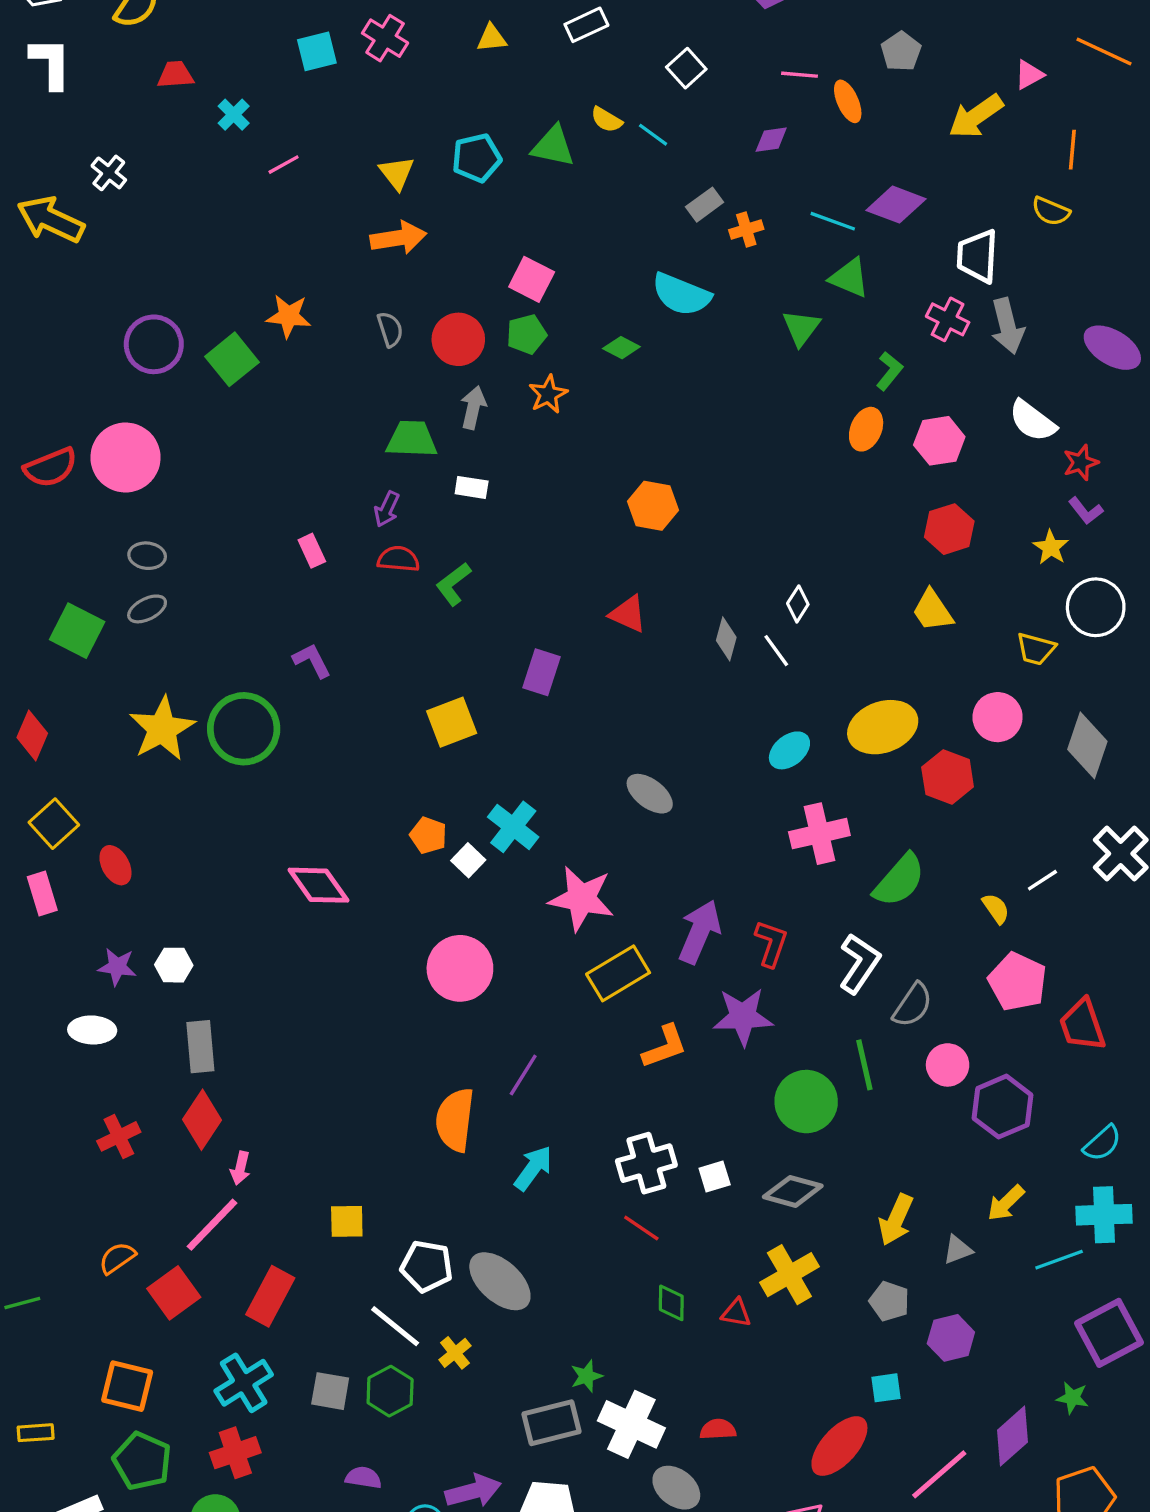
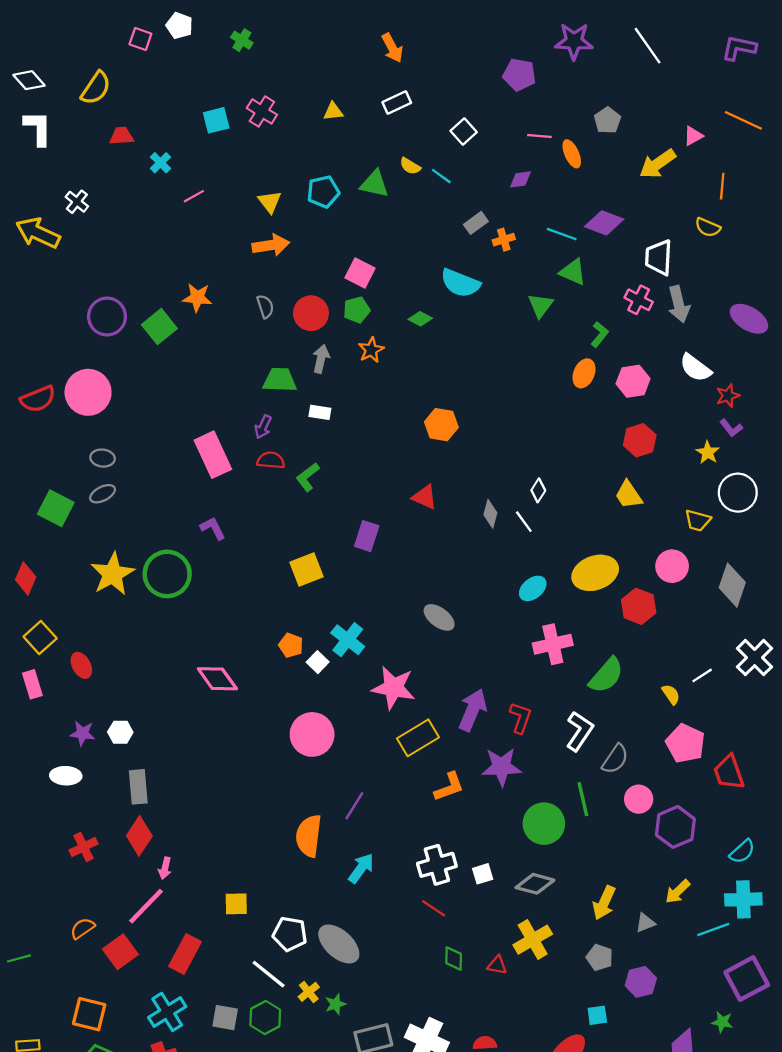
pink rectangle: (312, 551) -> (213, 455), size x2.0
green star: (586, 1376) -> (335, 1004), moved

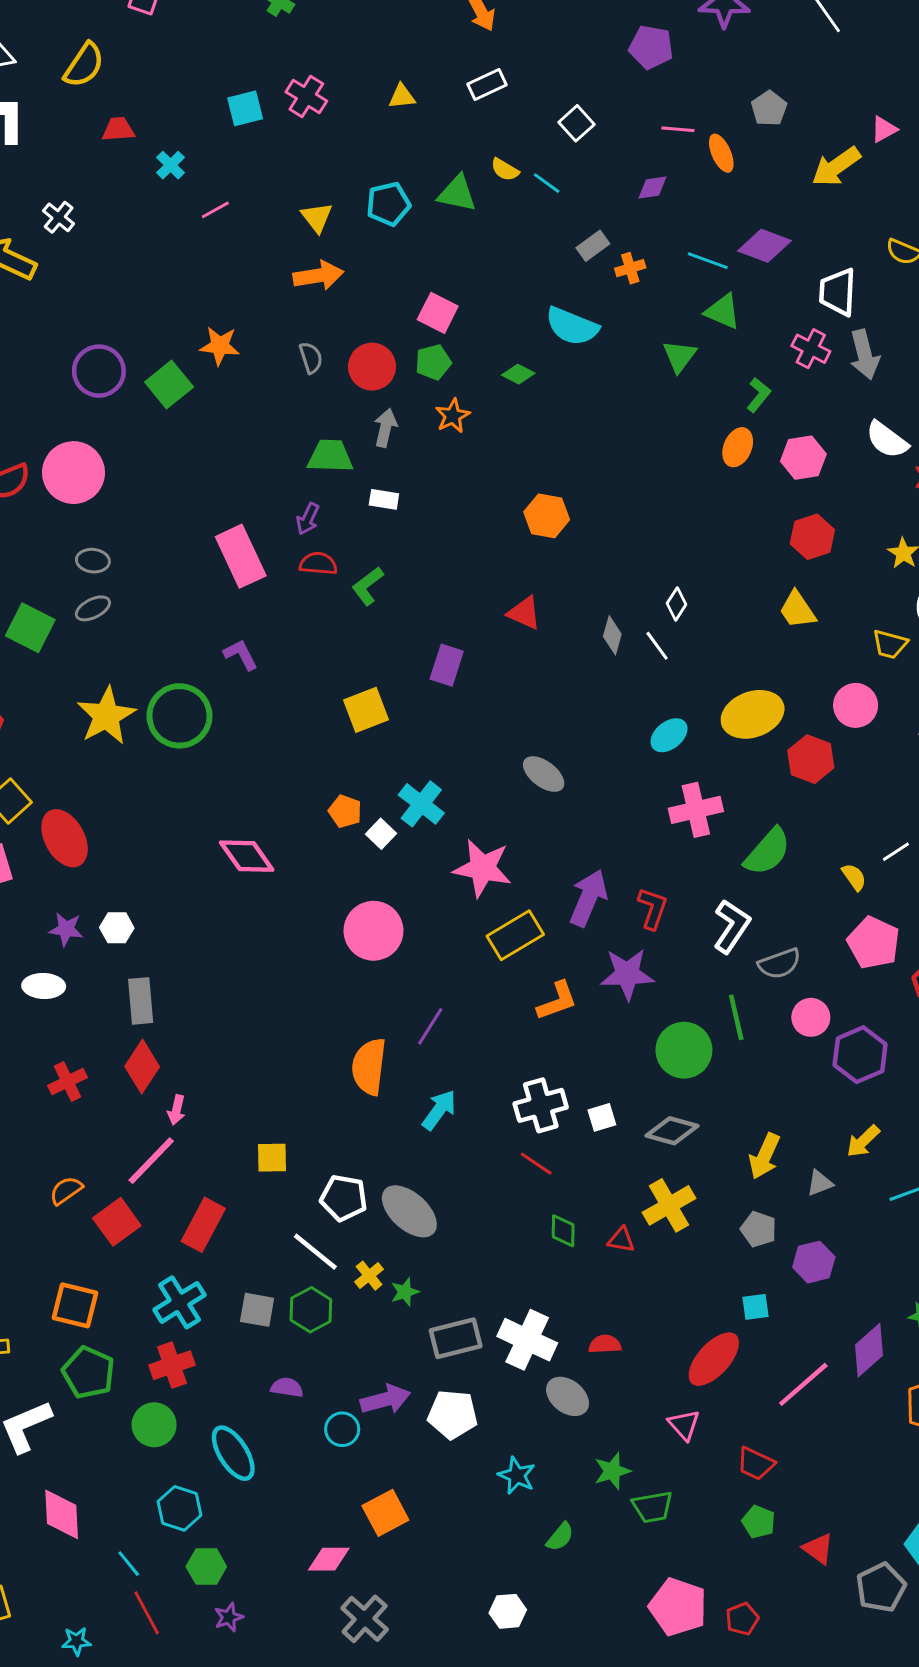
red ellipse: (81, 665) -> (65, 838), size x1.6
gray semicircle: (615, 759) -> (779, 964), turned 36

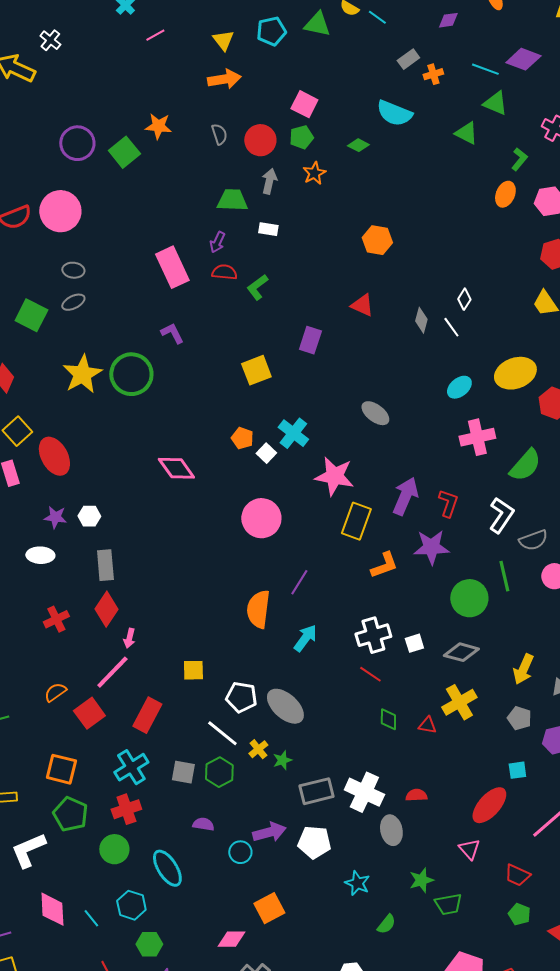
green triangle: (679, 356) -> (466, 133), turned -40
yellow rectangle: (515, 935) -> (356, 521), turned -39
gray ellipse: (568, 1396) -> (391, 830), turned 40
cyan line: (129, 1564) -> (91, 918), moved

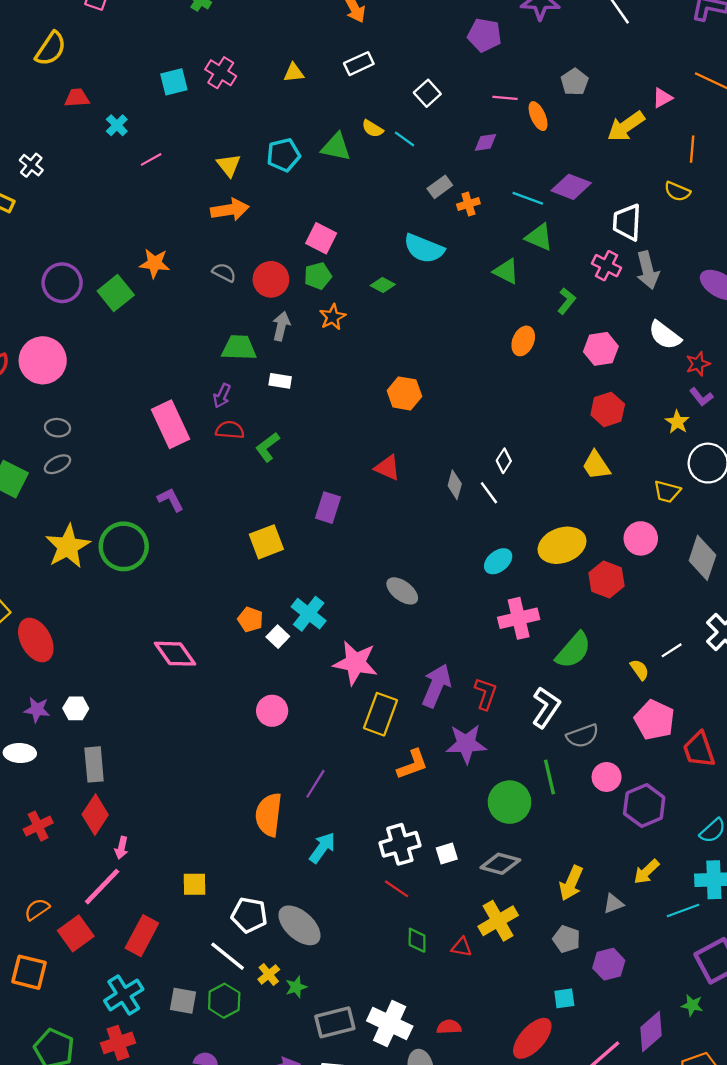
gray semicircle: (219, 134) -> (224, 272), turned -45
orange ellipse: (505, 194) -> (523, 341), moved
pink circle: (261, 518) -> (272, 711), size x0.7
orange square: (61, 769) -> (29, 972), moved

